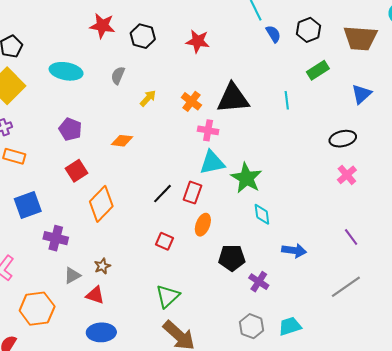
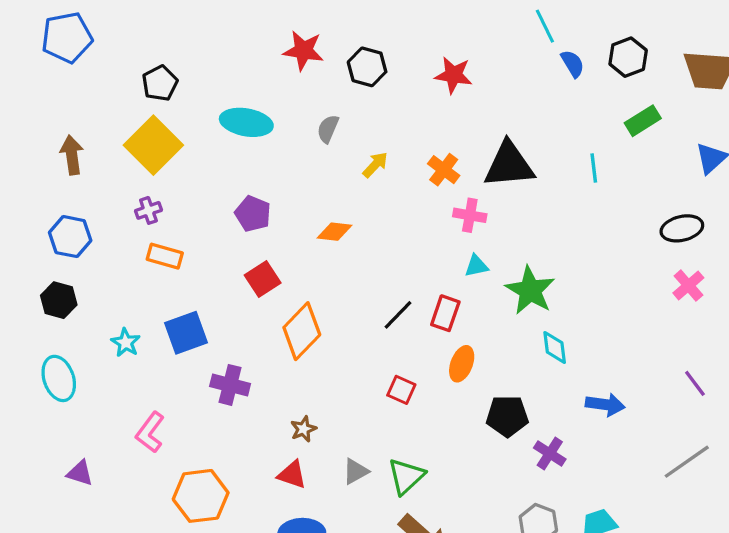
cyan triangle: (212, 162) -> (476, 266), size x0.6
gray triangle: (72, 275) -> (356, 471), moved

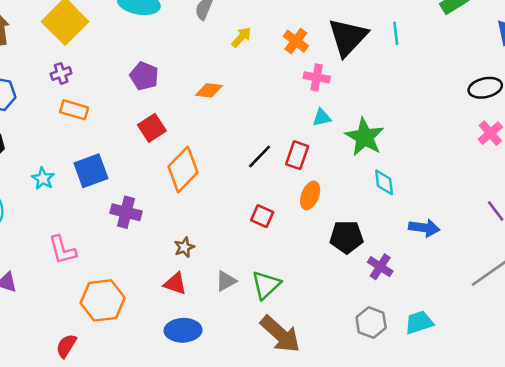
black triangle: (509, 165) -> (348, 37), turned -42
cyan line: (594, 168) -> (396, 33), moved
pink L-shape: (150, 432) -> (62, 250), turned -52

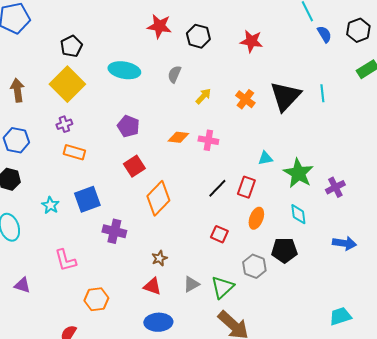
pink cross: (317, 77) -> (208, 140), moved
cyan diamond: (384, 182) -> (298, 214), moved
purple cross: (380, 267) -> (335, 187), moved, turned 30
orange hexagon: (103, 300) -> (96, 299), size x0.7
gray hexagon: (371, 322) -> (254, 266), moved

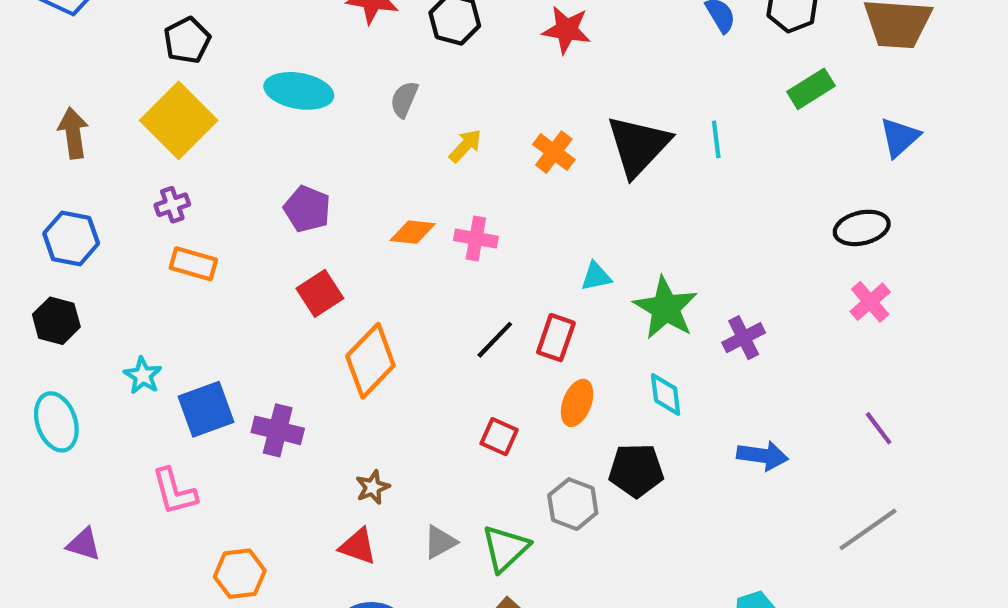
blue square: (87, 199) -> (206, 409), moved

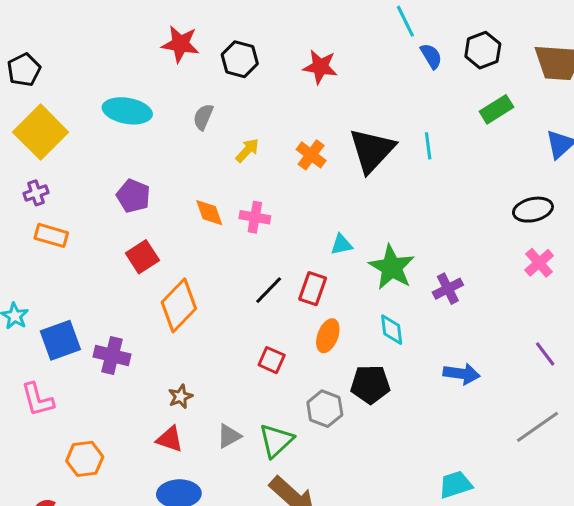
black pentagon: (187, 40) -> (24, 70), moved
orange diamond: (413, 232) -> (209, 213), turned 64

